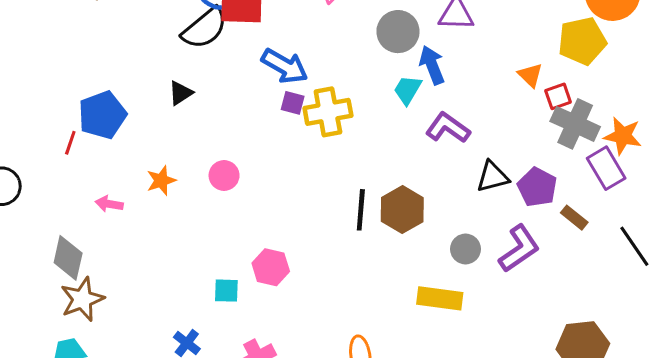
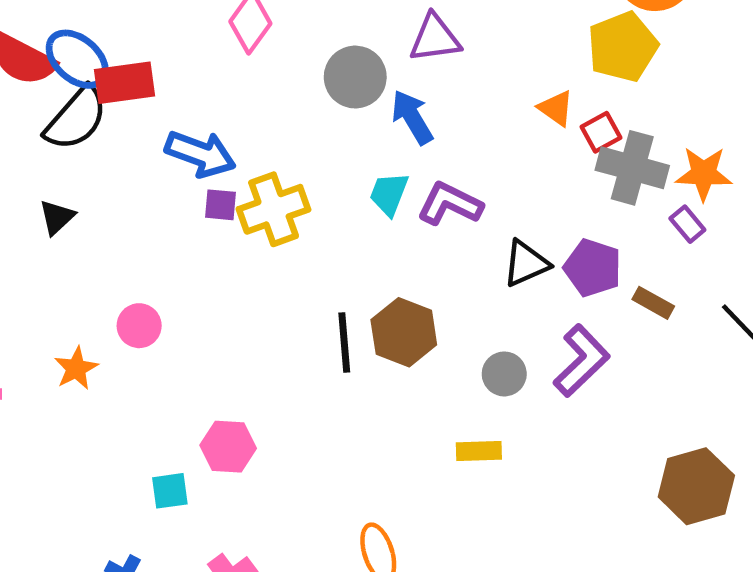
cyan trapezoid: (408, 90) -> (389, 194), moved
purple rectangle: (606, 168) -> (687, 224), size x0.6
orange star: (161, 181) -> (76, 368), moved
yellow rectangle: (440, 298) -> (479, 451), size x0.7

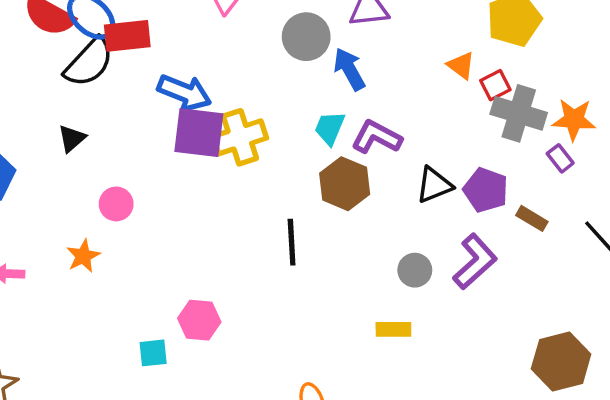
purple square: (221, 205) -> (199, 133), size x2.0
pink circle: (139, 326) -> (116, 204), moved
brown hexagon: (404, 332) -> (345, 184), moved

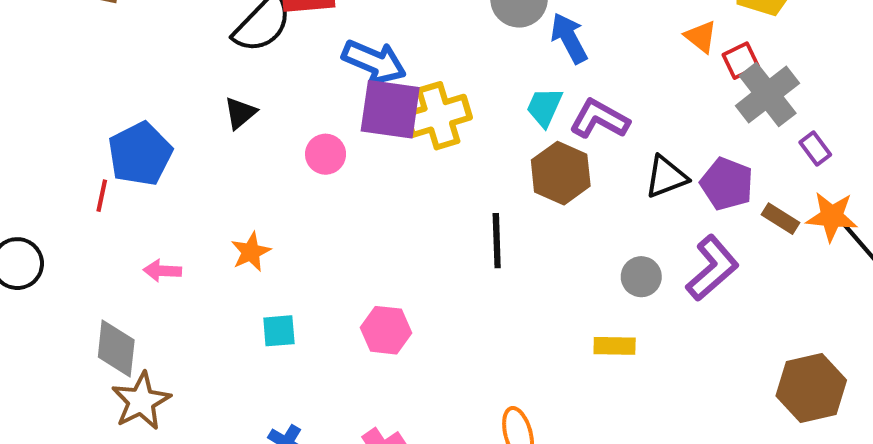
gray cross: (519, 113) -> (768, 94), turned 34
orange star: (574, 120) -> (832, 217), moved
pink circle: (116, 204) -> (326, 154), moved
cyan square: (153, 353) -> (279, 331), moved

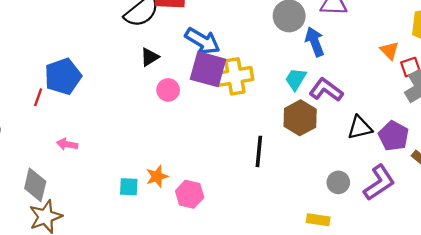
black triangle: (240, 113) -> (150, 57), moved
orange star: (251, 252) -> (157, 176), moved

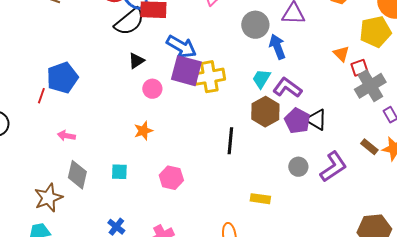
black triangle: (360, 128) -> (316, 120), turned 45
purple pentagon: (394, 136) -> (297, 121), moved
orange star: (157, 176) -> (143, 131), moved
gray diamond: (35, 185) -> (77, 175), moved
yellow rectangle: (318, 220) -> (260, 199), moved

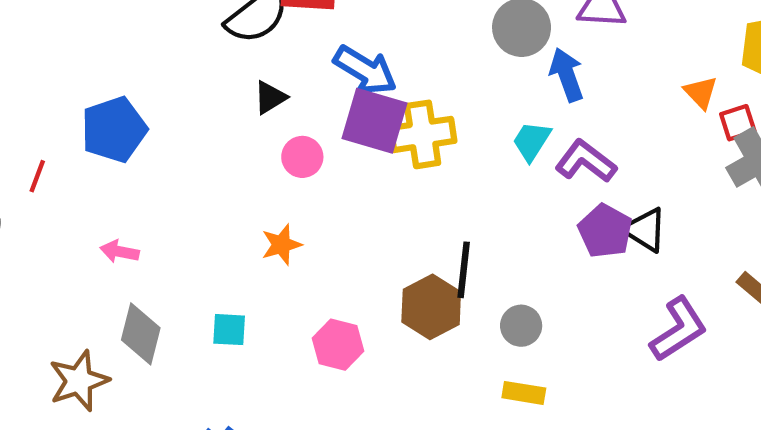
red line: (41, 96) -> (37, 176), moved
brown hexagon: (265, 112) -> (431, 307), moved
gray circle: (298, 167) -> (521, 326), moved

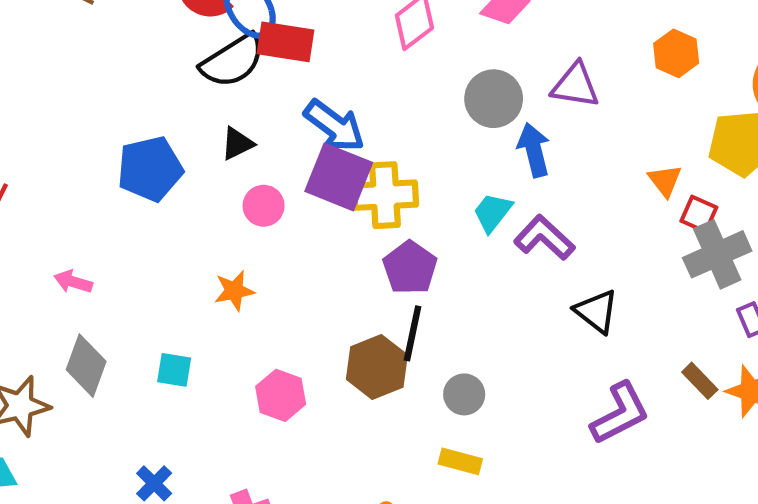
red square: (738, 123) -> (699, 214), turned 36
blue pentagon: (114, 130) -> (150, 169), moved
purple pentagon: (605, 231) -> (410, 268), moved

